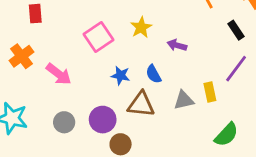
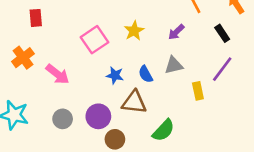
purple arrow: (177, 45) -> (176, 32), moved, turned -60
gray triangle: (184, 100) -> (174, 65), moved
green semicircle: (226, 135) -> (163, 130), moved

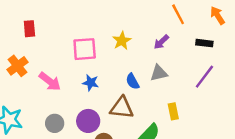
black rectangle: (222, 33) -> (204, 43), turned -49
pink square: (94, 40) -> (85, 49), turned 30
blue star: (115, 75) -> (91, 83), moved
yellow rectangle: (198, 91) -> (173, 111), moved

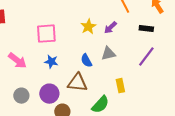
yellow star: (122, 41) -> (88, 27), moved

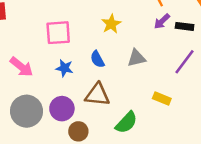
purple arrow: (110, 28) -> (162, 21), moved
blue semicircle: (86, 61) -> (97, 59), moved
yellow rectangle: (120, 86) -> (162, 98), moved, turned -56
gray circle: (21, 96) -> (27, 111), size x1.6

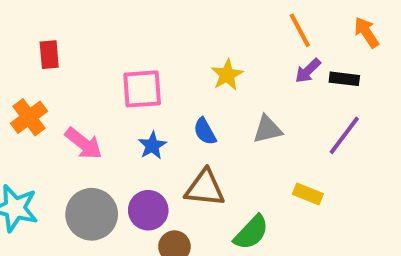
blue star: (64, 68) -> (152, 146), turned 30

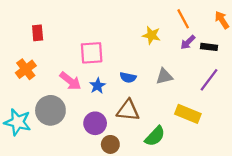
yellow star: (227, 75) -> (151, 35), moved, turned -30
blue semicircle: (205, 131) -> (128, 77), turned -49
pink arrow: (84, 144) -> (70, 81), moved
yellow rectangle: (308, 194) -> (188, 114), size x1.5
gray circle: (92, 214) -> (50, 110), moved

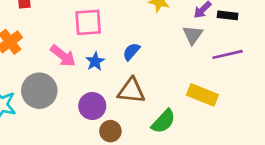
gray triangle: (164, 76) -> (193, 35), moved, turned -42
blue semicircle: (128, 77) -> (131, 52), turned 119
purple line: (209, 80) -> (228, 54), turned 40

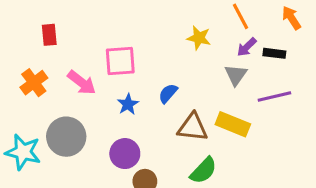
pink arrow: (63, 56) -> (82, 83), moved
brown triangle: (131, 91) -> (193, 127), moved
yellow rectangle: (202, 95) -> (233, 124), moved

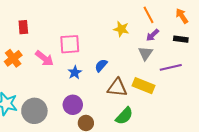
black rectangle: (274, 53) -> (181, 39), moved
gray circle: (66, 137) -> (34, 111), moved

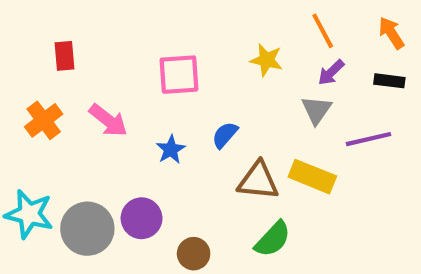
pink square: (70, 44) -> (179, 75), moved
purple circle: (73, 105) -> (142, 218), moved

